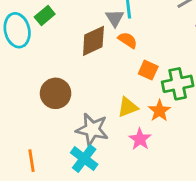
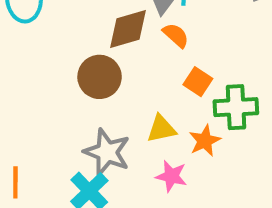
brown circle: (56, 93) -> (100, 77), moved
pink star: (140, 139) -> (171, 176), turned -30

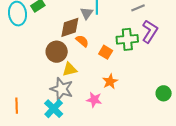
orange semicircle: (176, 35) -> (82, 41), moved
green cross: (236, 107) -> (127, 39), moved
yellow triangle: (161, 129) -> (70, 69), moved

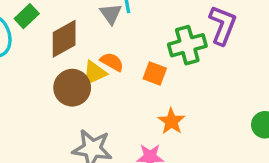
brown diamond: (70, 27) -> (64, 39), moved
yellow triangle: (70, 69) -> (94, 73), moved

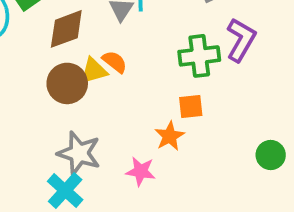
orange square: (155, 74) -> (191, 106), moved, turned -35

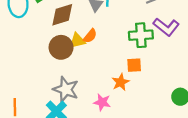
purple L-shape: (241, 40) -> (166, 27), turned 95
orange semicircle: (115, 62) -> (90, 36), turned 88

